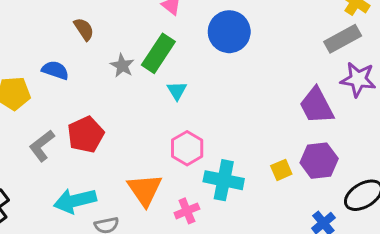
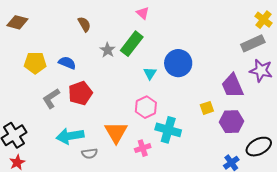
blue circle: (229, 32) -> (178, 63), moved
blue semicircle: (55, 70) -> (67, 63), moved
cyan triangle: (177, 91) -> (150, 73), moved
yellow square: (281, 170) -> (207, 108), moved

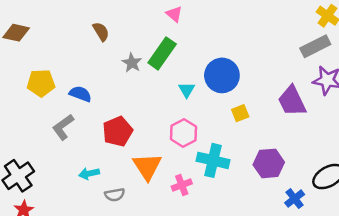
blue semicircle: (67, 63) -> (80, 94), moved
red pentagon: (80, 93) -> (118, 131), moved
yellow square: (207, 108) -> (240, 113), moved
purple hexagon: (231, 122) -> (269, 163), moved
cyan arrow: (70, 136) -> (89, 174), size x0.6

